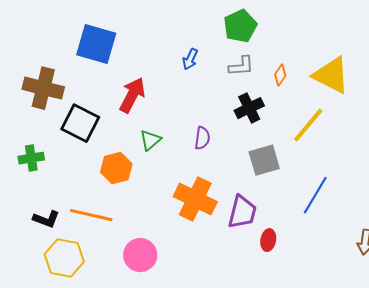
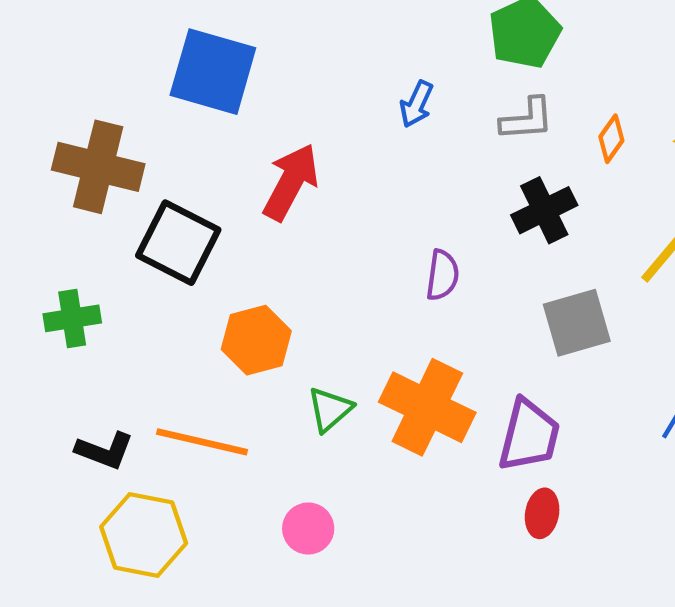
green triangle: (150, 140) -> (330, 409), moved
red ellipse: (268, 240) -> (542, 513), moved
pink circle: (140, 255) -> (308, 528), size x0.7

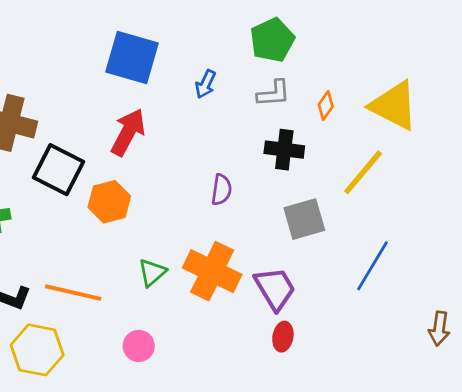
blue square: (213, 72) -> (132, 57), moved
black cross: (544, 210) -> (284, 150), turned 33
orange hexagon: (256, 340) -> (109, 202), moved
purple trapezoid: (529, 435) -> (275, 289), turned -45

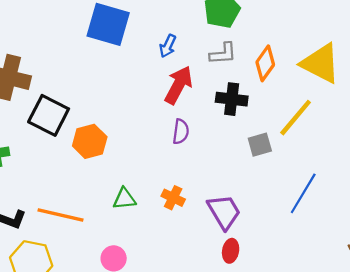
orange diamond: (326, 106) -> (265, 63), size x1.5
red arrow: (128, 132) -> (179, 85), moved
gray square: (304, 219) -> (260, 145), moved, size x0.7
orange cross: (212, 271) -> (173, 198), size x0.5
green triangle: (152, 273) -> (124, 199), turned 35

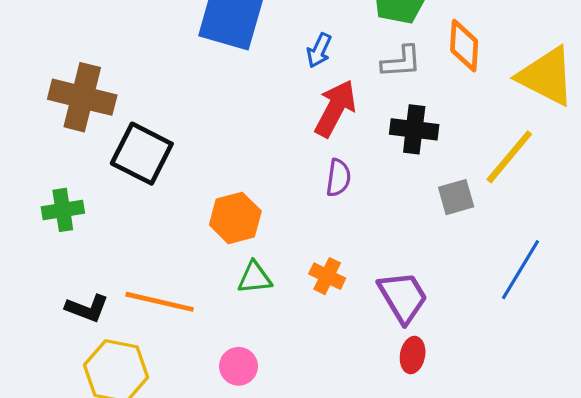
orange diamond: (265, 63) -> (464, 46), moved, turned -32
orange hexagon: (90, 141) -> (235, 218), moved

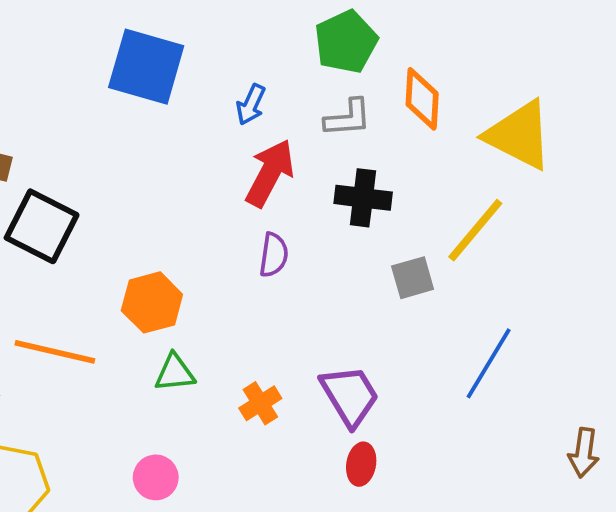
orange cross: (327, 276) -> (260, 403), moved, turned 32
orange line: (160, 302) -> (55, 352), moved

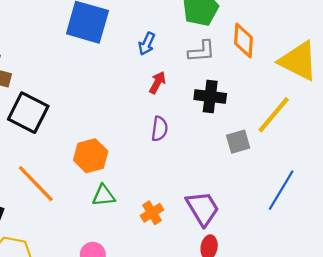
red arrow: (270, 173) -> (157, 83), size x0.6
orange line: (55, 352) -> (36, 184), turned 33

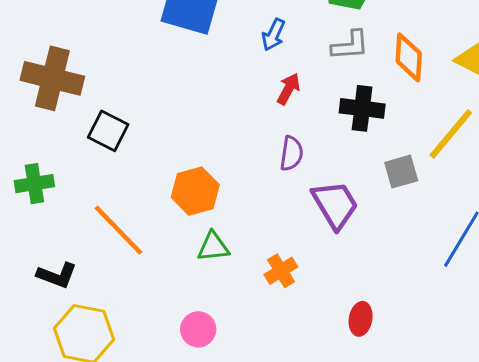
orange diamond: (244, 41) -> (409, 57), moved
black square: (28, 113) -> (108, 131), size x0.7
purple trapezoid: (203, 208) -> (335, 205), moved

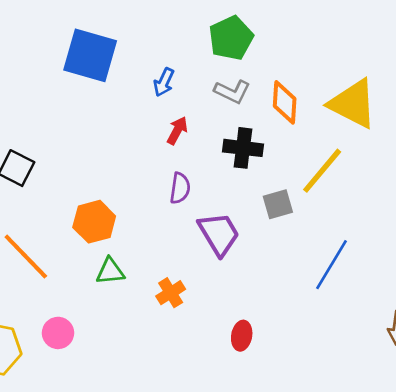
gray L-shape: (350, 45) -> (232, 92), turned 30
pink circle: (198, 329) -> (58, 333), moved

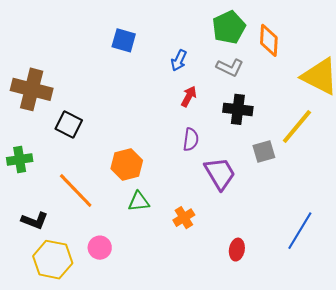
blue square: (90, 55) -> (124, 40), size x0.6
orange diamond: (285, 102) -> (269, 40), moved
blue line: (331, 265) -> (300, 231), moved

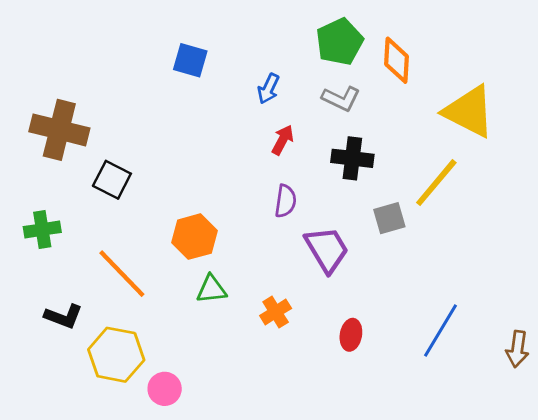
pink circle: (100, 248) -> (165, 389), moved
red ellipse: (237, 250) -> (351, 335), moved
yellow hexagon: (53, 260) -> (116, 355), moved

